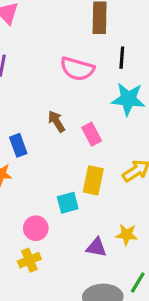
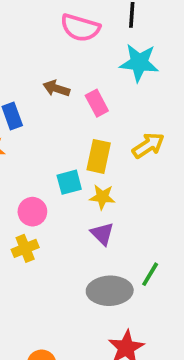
brown arrow: (57, 121) -> (56, 88), turned -40
yellow star: (127, 235) -> (102, 197), moved
purple triangle: (96, 247) -> (102, 234), turned 35

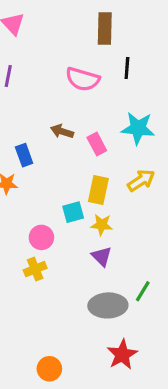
cyan star: (139, 63) -> (138, 128), moved

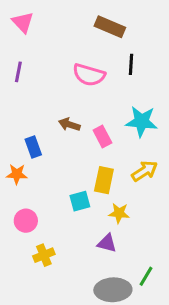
brown rectangle: (105, 28) -> (110, 27), turned -68
yellow star: (102, 225) -> (119, 213), moved
pink circle: (41, 237) -> (26, 221), moved
purple triangle: (102, 256) -> (107, 243), turned -30

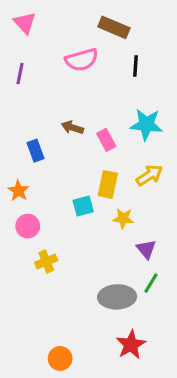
pink semicircle: (89, 75) -> (82, 60), moved, turned -32
orange star: (17, 174) -> (18, 191), moved, turned 30
purple triangle: (107, 243) -> (146, 249), moved, turned 35

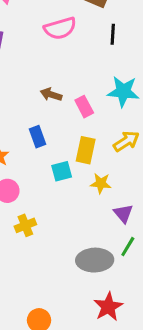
blue rectangle: (35, 151) -> (38, 137), moved

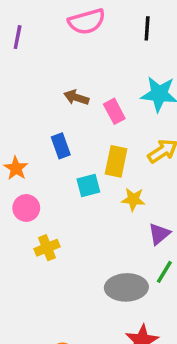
purple triangle: (123, 213) -> (159, 234), turned 30

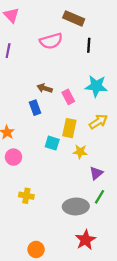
blue rectangle: (61, 146) -> (35, 108), moved
cyan square: (88, 186) -> (52, 143), turned 32
yellow cross: (47, 248) -> (26, 196), moved, turned 32

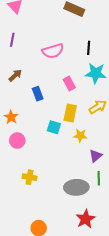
pink semicircle: (51, 41) -> (53, 51), moved
black line: (89, 45) -> (89, 48), moved
brown arrow: (45, 88) -> (15, 75), moved, turned 120
green line: (99, 197) -> (99, 178), turned -32

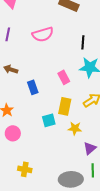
pink semicircle: (53, 51) -> (43, 34), moved
brown arrow: (15, 75) -> (11, 69), turned -120
cyan square: (54, 127) -> (49, 120), turned -32

